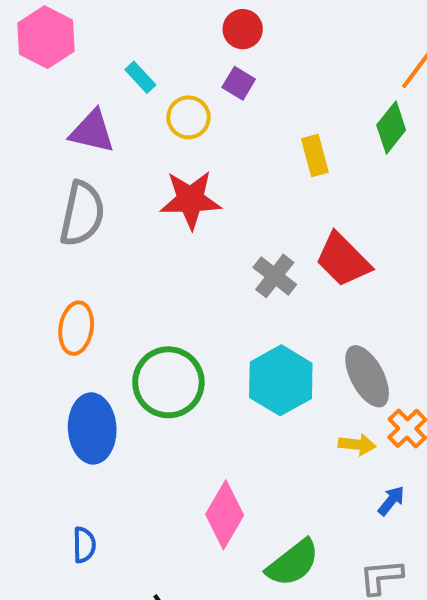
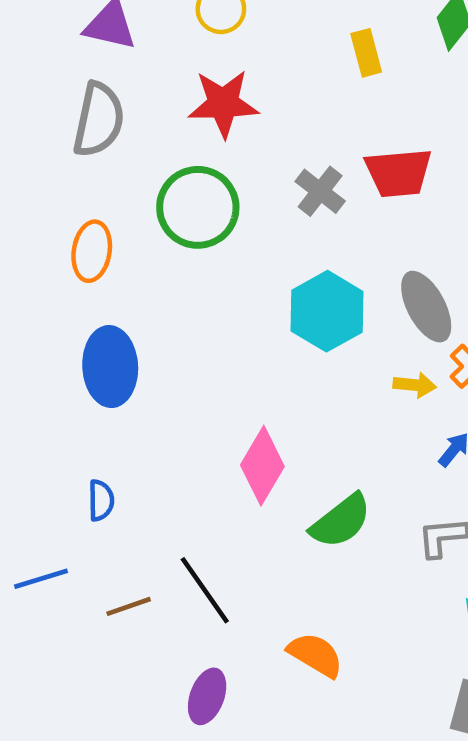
red trapezoid: (343, 260) -> (399, 173), turned -50
green circle: (168, 382) -> (198, 207), moved

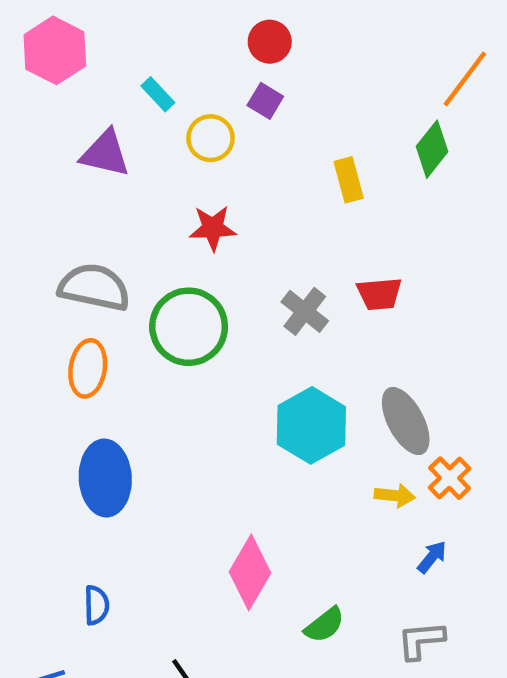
red star: (223, 104) -> (213, 228), size x0.7
gray semicircle: (99, 120) -> (94, 287), moved, turned -90
red trapezoid: (399, 173) -> (379, 294), size x0.7
green semicircle: (341, 521) -> (325, 625), size x0.7

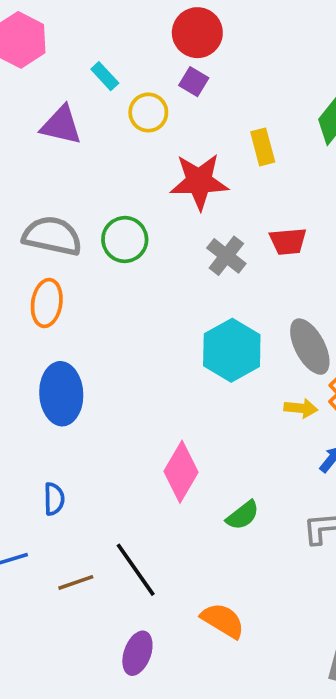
red circle: (270, 42) -> (197, 33), size x1.4
red star: (213, 228) -> (199, 181), moved, size x1.5
green circle: (189, 327) -> (125, 239), moved, size x0.7

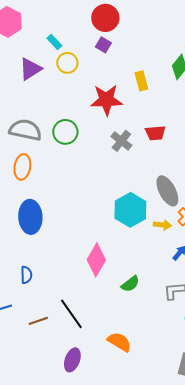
yellow circle: (148, 112) -> (67, 63), moved
purple triangle: (61, 125) -> (30, 69), turned -45
cyan hexagon: (232, 350) -> (130, 210), moved

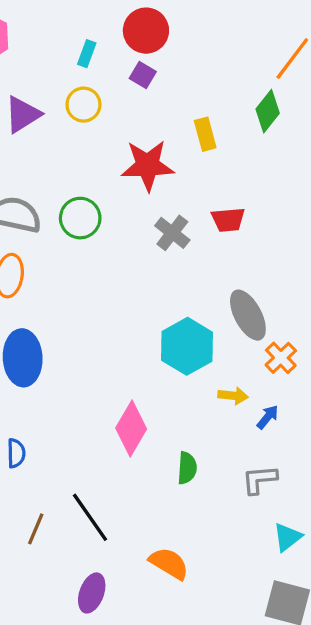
cyan rectangle: (54, 42) -> (87, 54), moved, turned 63
yellow arrow: (162, 225) -> (233, 396), moved
green semicircle: (130, 284) -> (187, 468), turned -48
brown line: (38, 321) -> (36, 529), turned -48

